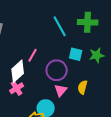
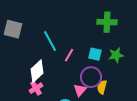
cyan line: (60, 26) -> (50, 41), moved
pink line: (33, 55) -> (69, 55), moved
purple circle: (57, 70) -> (91, 77), moved

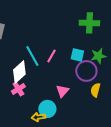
cyan line: (50, 41) -> (32, 56), moved
purple circle: (91, 77) -> (86, 71), moved
yellow semicircle: (102, 87) -> (95, 90), moved

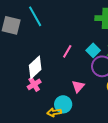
cyan square: (77, 55) -> (93, 50), turned 32
cyan line: (32, 56) -> (35, 16), moved

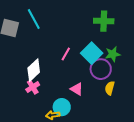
cyan square: (93, 50) -> (92, 53), size x1.5
pink triangle: (78, 86) -> (77, 89), turned -40

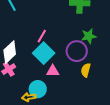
cyan square: (92, 53) -> (44, 53), moved
pink triangle: (77, 89) -> (53, 71), turned -32

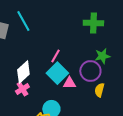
pink triangle: (53, 71) -> (69, 83), moved

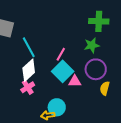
cyan line: (23, 21) -> (29, 47), moved
green star: (102, 56) -> (92, 45), moved

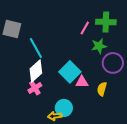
pink line: (61, 54) -> (85, 28), moved
purple circle: (96, 69) -> (113, 63), moved
yellow semicircle: (105, 88) -> (102, 89), moved

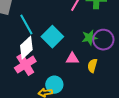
green star: (99, 46) -> (89, 38), moved
cyan square: (70, 72) -> (52, 37), moved
pink cross: (35, 88) -> (25, 65), size x1.5

